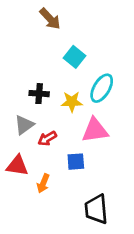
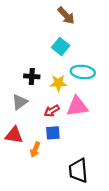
brown arrow: (50, 19) -> (66, 16), moved
cyan ellipse: (102, 88) -> (83, 72), turned 65
red arrow: (47, 138) -> (52, 111), moved
blue square: (76, 162) -> (53, 133), moved

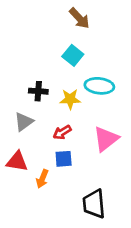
pink triangle: (77, 106) -> (106, 139), moved, turned -30

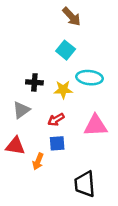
pink triangle: (106, 139) -> (96, 125), turned 35

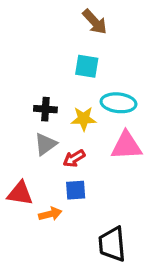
cyan square: (66, 50) -> (87, 66), turned -30
gray triangle: (21, 110) -> (45, 144), moved
pink triangle: (96, 125) -> (126, 146), moved
orange arrow: (38, 161) -> (50, 214), turned -126

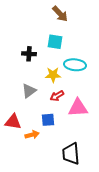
black cross: (45, 109) -> (29, 54), moved
pink triangle: (126, 146) -> (78, 108), moved
red arrow: (74, 158) -> (57, 96), moved

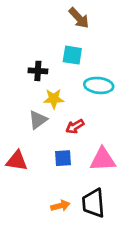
yellow star: (53, 75) -> (54, 99), moved
pink triangle: (78, 108) -> (103, 159), moved
orange arrow: (32, 135) -> (60, 206), moved

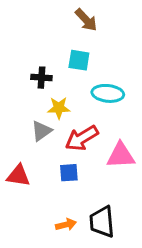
red arrow: (75, 126) -> (82, 138), size x1.6
pink triangle: (103, 159) -> (121, 155), moved

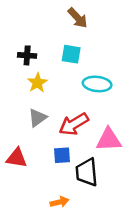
black cross: (41, 78) -> (27, 55), moved
yellow star: (59, 108) -> (37, 83), moved, turned -30
black trapezoid: (102, 222) -> (87, 172), moved

